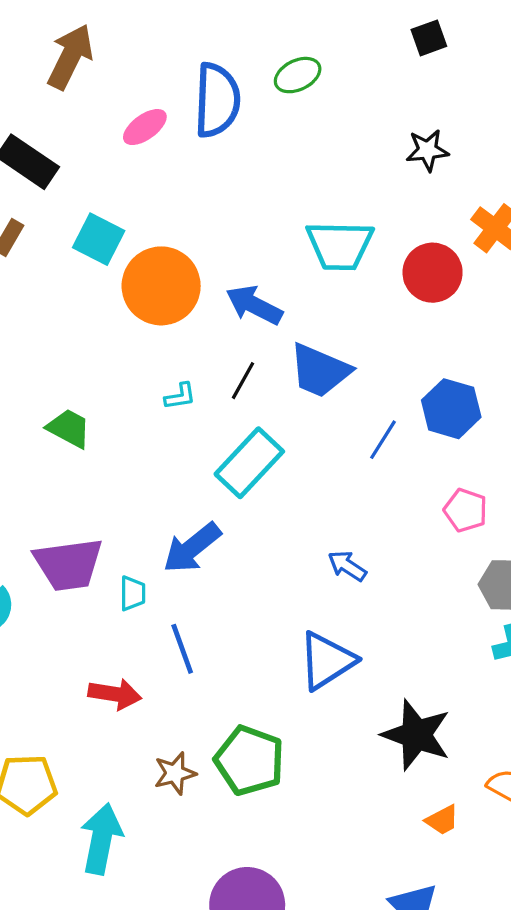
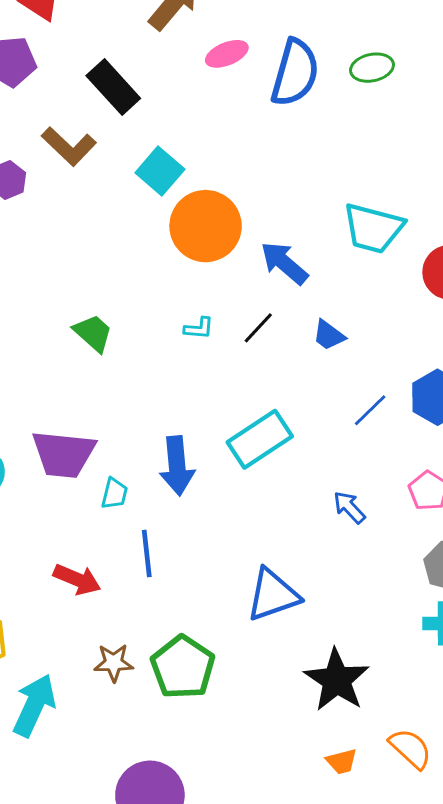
pink ellipse: (145, 127) -> (227, 54), moved
blue trapezoid: (320, 371) -> (329, 335), size x0.6
cyan rectangle: (249, 463) -> (260, 439), moved
blue arrow: (192, 548) -> (177, 466), turned -70
blue arrow: (347, 566) -> (349, 507), moved

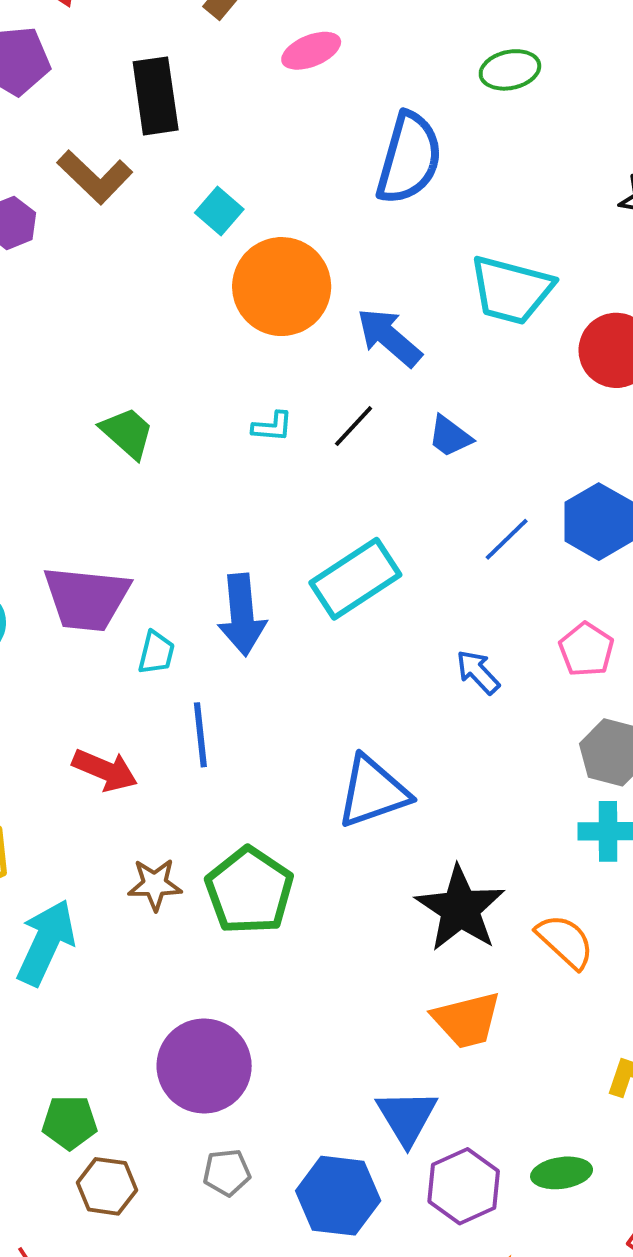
blue semicircle: (295, 73) -> (409, 158), moved
black rectangle: (113, 87) -> (156, 96), turned 34
cyan square: (160, 171) -> (219, 211), size x0.7
orange semicircle: (410, 748) -> (565, 941), moved
orange trapezoid: (342, 761) -> (467, 1020), size x1.6

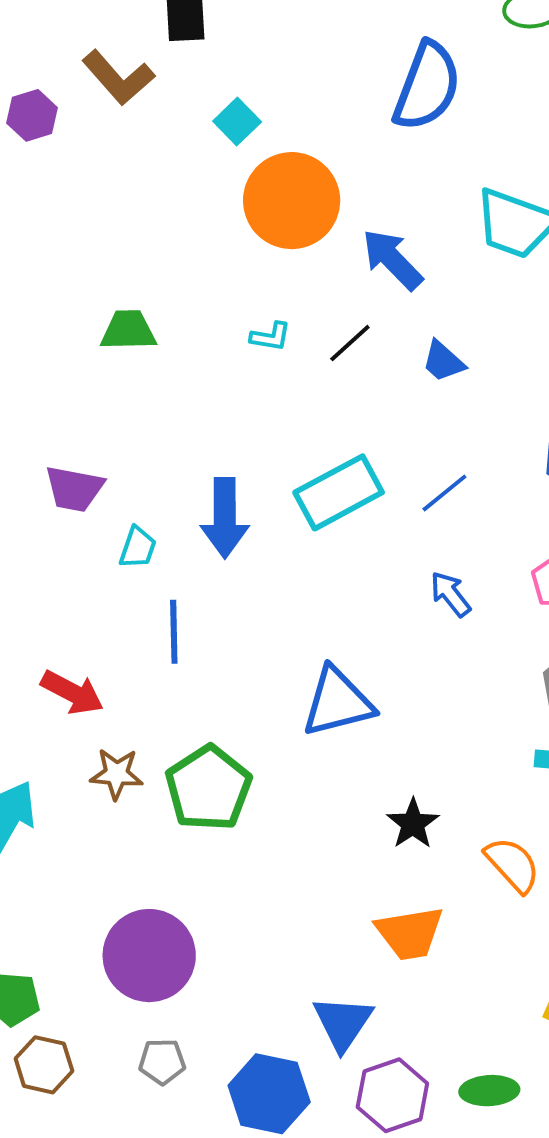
green trapezoid: (127, 433) -> (128, 330), turned -48
blue line: (507, 539) -> (444, 493), moved
purple trapezoid: (87, 599) -> (74, 489), size x0.7
red arrow: (105, 770) -> (72, 692), moved
black star: (460, 909) -> (413, 824), size x0.6

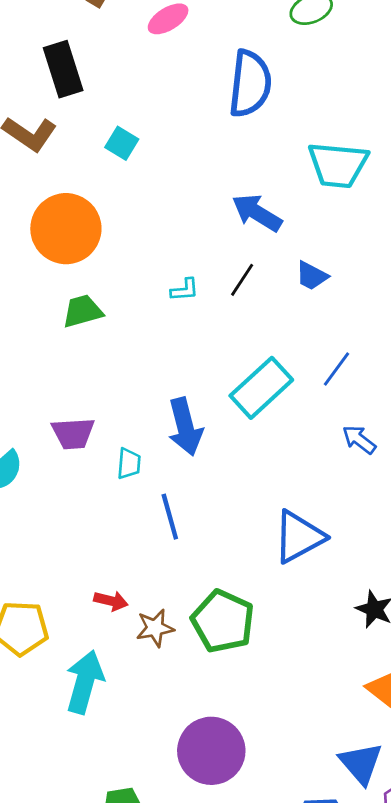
orange circle: (292, 201) -> (66, 229), moved
red arrow: (72, 692) -> (111, 601), moved, size x0.7

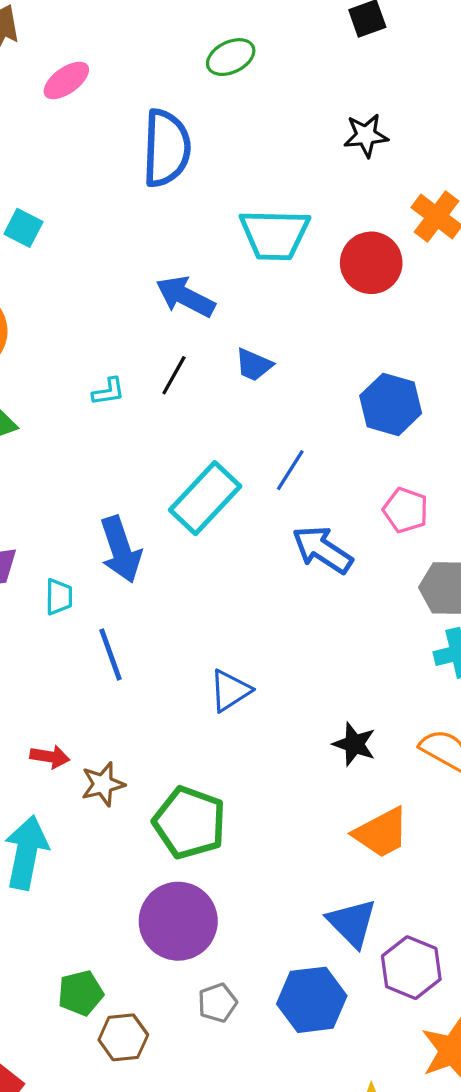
blue arrow: (359, 440) -> (322, 550), size x1.5
blue triangle: (299, 537) -> (230, 691), moved, size x0.7
green pentagon: (223, 621) -> (190, 823), moved

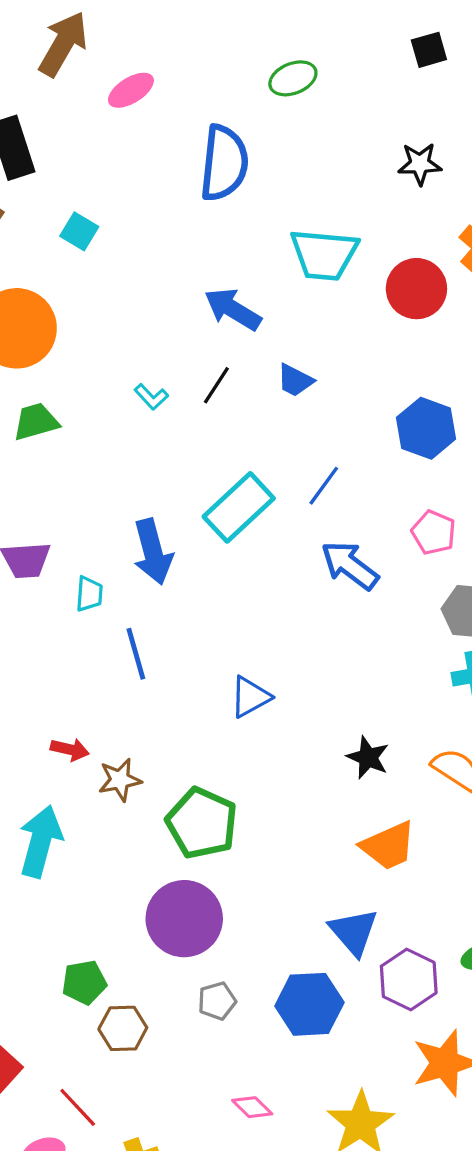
cyan L-shape: (108, 392) -> (151, 397), turned 52

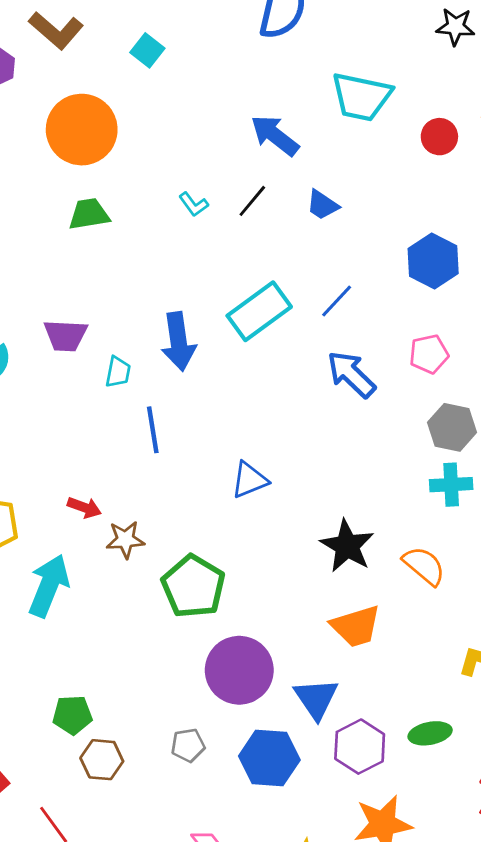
red circle: (416, 289) -> (439, 137), size x0.7
pink pentagon: (434, 532) -> (429, 354), turned 30
black star: (368, 757) -> (347, 546), size x1.4
purple circle: (184, 919) -> (239, 670), moved

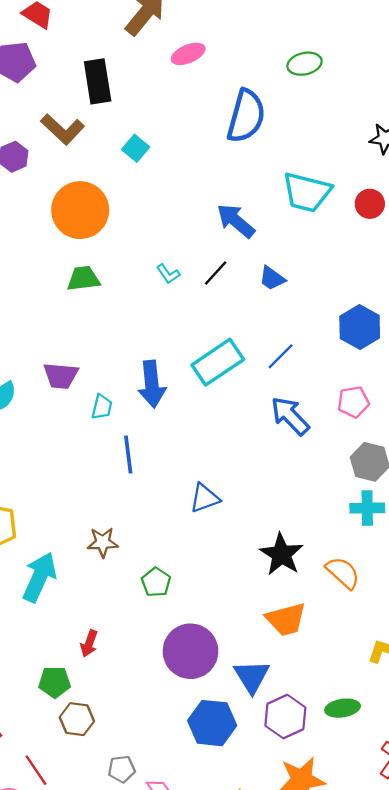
red circle: (439, 137) -> (370, 204), moved
red arrow: (84, 507) -> (89, 643), moved, turned 88
green pentagon: (193, 586) -> (156, 582), size x0.6
gray pentagon: (188, 745) -> (122, 769), moved

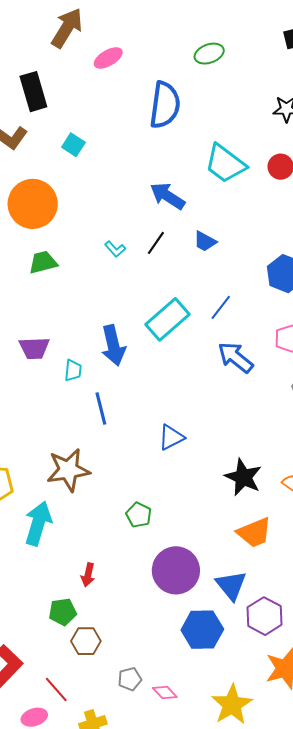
cyan trapezoid: (307, 192) -> (225, 164), turned 30
brown star: (103, 542) -> (68, 470), moved, size x1.6

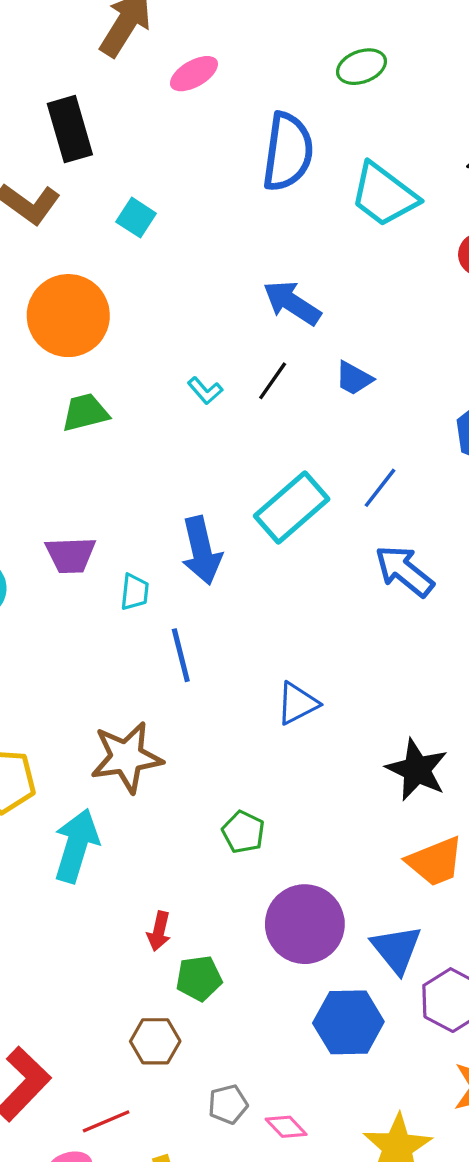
cyan trapezoid: (225, 164) -> (384, 195), moved
green pentagon: (63, 612) -> (199, 978), moved
red line: (56, 689) -> (106, 1121), turned -72

